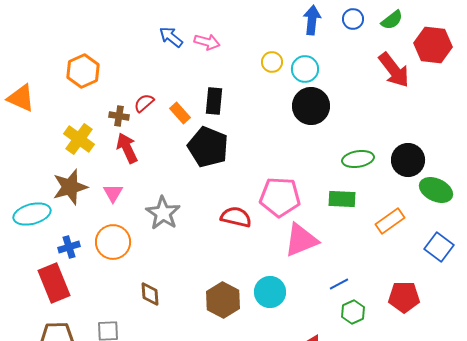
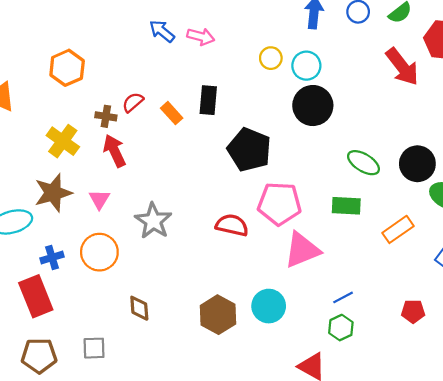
black pentagon: (208, 147) -> (249, 150), moved
green ellipse: (358, 159) -> (364, 163), turned 40
red pentagon: (404, 297) -> (413, 311), size x0.7
green hexagon: (353, 312) -> (341, 328), moved

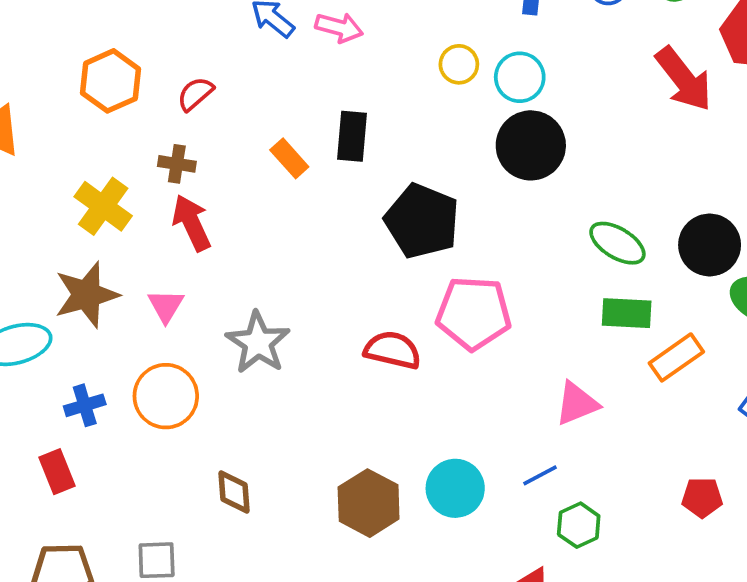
red semicircle: (133, 102) -> (195, 94), moved
green rectangle: (346, 206) -> (627, 313), moved
pink triangle: (302, 250) -> (577, 403), moved, size x0.7
red rectangle: (36, 296) -> (57, 472), size x0.6
blue line: (343, 297) -> (540, 475), moved

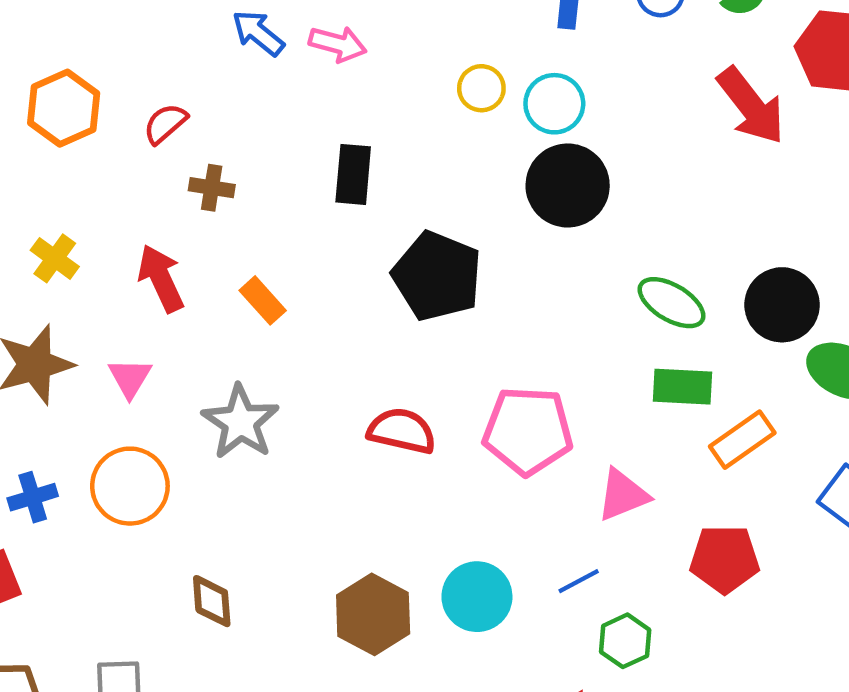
orange rectangle: (289, 158) -> (263, 300), moved
brown cross: (177, 164) -> (212, 188), moved
yellow cross: (103, 206) -> (55, 258), size x0.7
pink pentagon: (474, 313) -> (528, 431), moved
red pentagon: (702, 498) -> (725, 559), moved, size x1.4

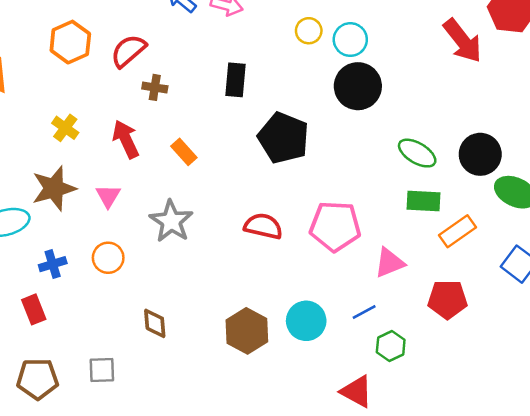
red semicircle: (165, 124) -> (128, 51), size x1.4
orange circle: (130, 486) -> (108, 258), size x0.7

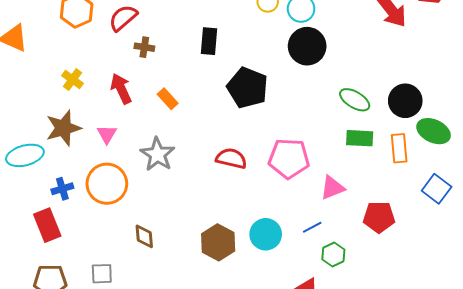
orange rectangle: (458, 231) -> (399, 148), moved, turned -60
orange circle: (108, 258) -> (107, 184), size x1.6
red rectangle: (34, 309) -> (47, 225), size x1.4

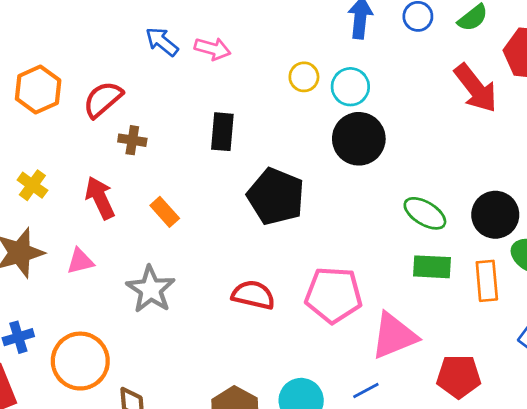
pink triangle: (107, 134) -> (80, 261), turned 45
orange circle: (107, 184) -> (80, 361), moved
pink triangle: (332, 188) -> (394, 336), size x1.4

